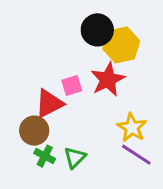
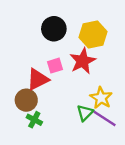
black circle: (97, 30) -> (54, 29), moved
green triangle: (75, 158) -> (85, 113), moved

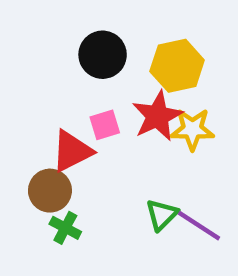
yellow star: (101, 98) -> (192, 129), moved, turned -30

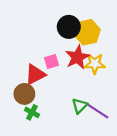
black circle: (103, 55) -> (69, 27), moved

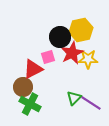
black circle: (69, 27) -> (60, 37), moved
green cross: (32, 112) -> (30, 104), size x1.5

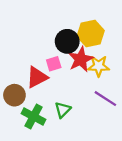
brown circle: (23, 87) -> (14, 95), moved
green triangle: (74, 98) -> (63, 110), moved
purple line: (91, 103) -> (105, 99), moved

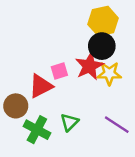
yellow hexagon: (91, 33) -> (103, 21), moved
black circle: (67, 41) -> (102, 46), moved
purple line: (105, 99) -> (117, 125), moved

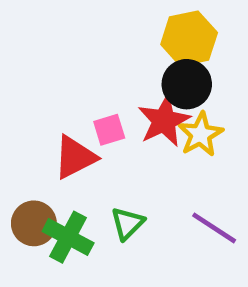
yellow star: (109, 74) -> (200, 134), turned -30
brown circle: (16, 106) -> (34, 223), moved

